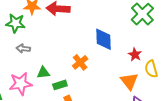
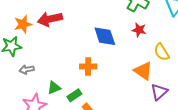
red star: (135, 55) -> (139, 30), moved
orange cross: (80, 62) -> (88, 67), turned -35

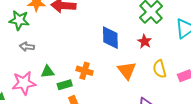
orange cross: (88, 67) -> (85, 71), moved
orange triangle: (143, 71) -> (127, 71), moved

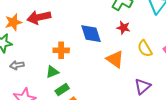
orange cross: (85, 71) -> (61, 50), moved
green triangle: (48, 72) -> (52, 72), moved

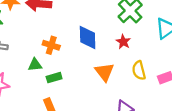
green rectangle: (62, 90) -> (54, 78), moved

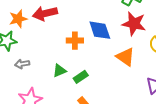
red star: (123, 42) -> (134, 24), size x1.6
orange cross: (51, 45) -> (75, 41), moved

